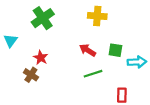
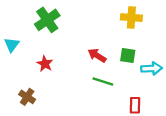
yellow cross: (97, 16) -> (131, 18), moved
green line: (93, 74) -> (103, 82), turned 36
brown cross: (31, 75) -> (27, 97), moved

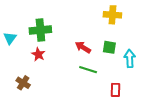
green cross: (47, 20) -> (40, 30), moved, turned 30
cyan arrow: (152, 68) -> (130, 58), turned -90

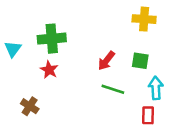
red arrow: (83, 47) -> (106, 61), turned -84
cyan arrow: (130, 58) -> (156, 88), moved

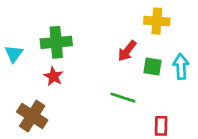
red arrow: (106, 61) -> (127, 51), moved
cyan arrow: (156, 88) -> (181, 66), moved
brown cross: (30, 106) -> (32, 116), size x1.5

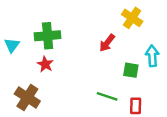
yellow cross: (157, 21) -> (132, 18), turned 30
green square: (153, 66) -> (131, 70), moved
green line: (123, 98) -> (107, 96), moved

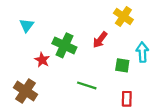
green cross: (48, 36) -> (64, 45), moved, turned 30
cyan triangle: (12, 45) -> (27, 25), moved
green line: (107, 96) -> (87, 85), moved

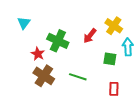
yellow cross: (123, 16) -> (114, 26), moved
brown cross: (26, 91) -> (44, 76), moved

